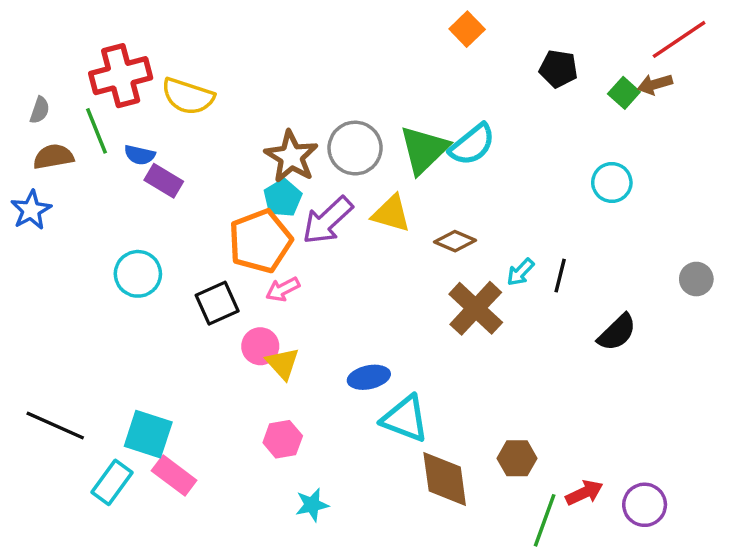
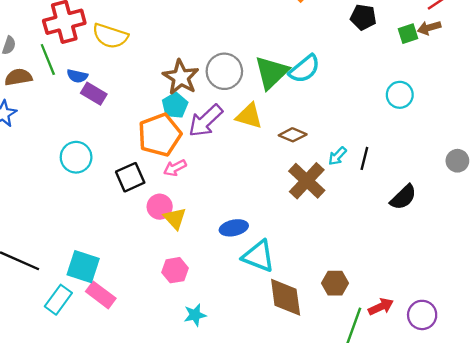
green square: (624, 93) -> (408, 34), turned 30

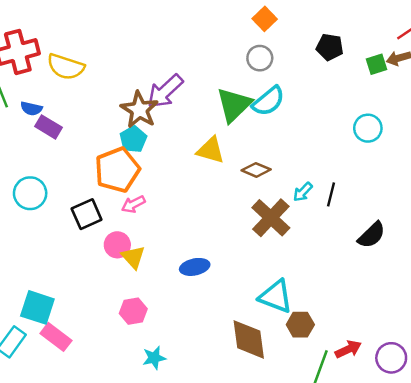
gray circle: (224, 71) -> (260, 58), moved, size x0.7
purple arrow: (206, 121) -> (165, 91), moved
cyan triangle: (258, 256) -> (276, 296), moved

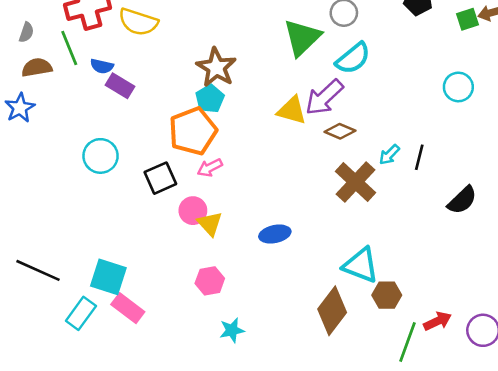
purple arrow: (165, 91) -> (324, 97), moved
green triangle: (234, 105) -> (302, 38), moved
brown diamond: (249, 339) -> (332, 311), turned 45

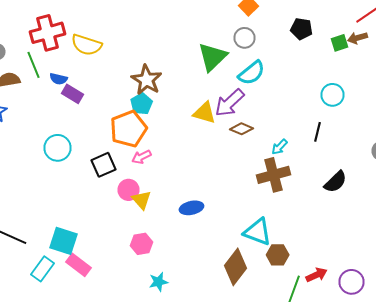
black line: (419, 157) -> (318, 132), moved
brown cross: (356, 182) -> (274, 175), moved, turned 32

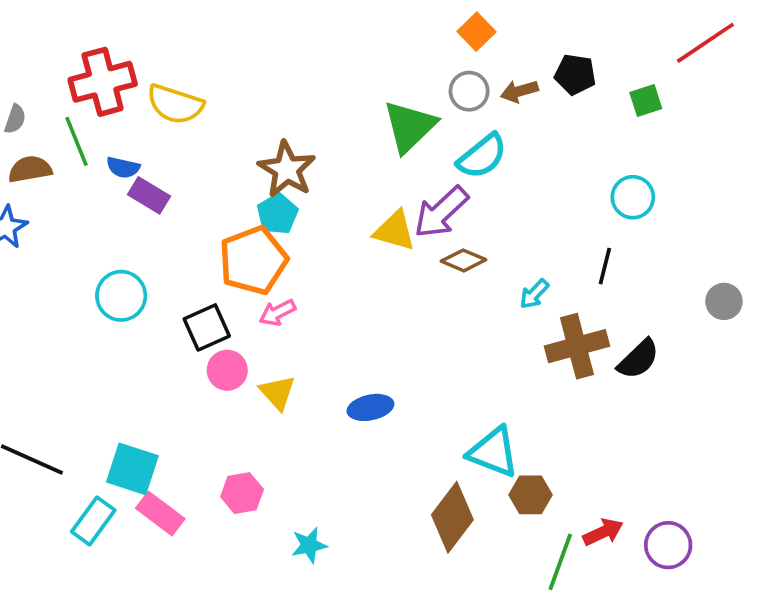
brown arrow: (358, 38) -> (519, 91), moved
brown cross: (274, 175) -> (577, 346), moved
pink circle: (128, 190) -> (227, 370), moved
pink hexagon: (142, 244) -> (242, 493), moved

